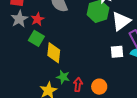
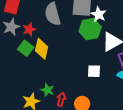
white square: (117, 52) -> (94, 71), moved
yellow diamond: (54, 53) -> (42, 49), moved

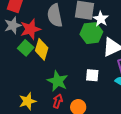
red star: (29, 29) -> (30, 29), size x1.5
green star: (47, 90) -> (58, 81), moved, size x1.5

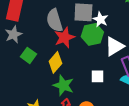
red star: (30, 29) -> (64, 37), moved
yellow diamond: (42, 49) -> (55, 62), moved, turned 30

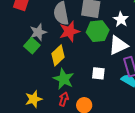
white star: (100, 19) -> (121, 19), moved
gray star: (13, 34) -> (38, 32), moved

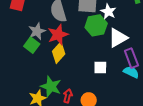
white star: (121, 19) -> (108, 12), moved
red star: (69, 31) -> (58, 35), moved
green star: (64, 79) -> (51, 87), moved

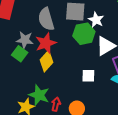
gray star: (37, 31) -> (25, 40), turned 30

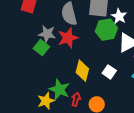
yellow diamond: (47, 61) -> (82, 71), moved, turned -30
white square: (88, 76) -> (109, 72), turned 32

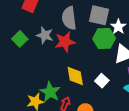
green square: (41, 48) -> (20, 39), moved
yellow diamond: (82, 71) -> (75, 76), turned -30

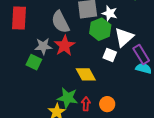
green square: (20, 39) -> (34, 62), moved
white square: (102, 81) -> (110, 55), moved

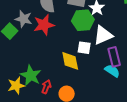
white square: (110, 55) -> (84, 48), turned -32
yellow diamond: (86, 74) -> (70, 61), moved

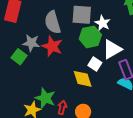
red star: (44, 25) -> (52, 46), turned -30
white square: (84, 48) -> (95, 64), turned 32

